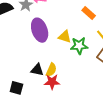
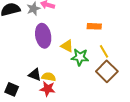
orange rectangle: (89, 13) -> (94, 26), turned -48
yellow semicircle: (51, 70) -> (49, 77), turned -112

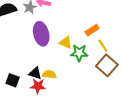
orange rectangle: (94, 26) -> (92, 30), moved, turned -32
black square: (12, 89) -> (13, 80), moved
red star: (48, 89) -> (38, 86), moved

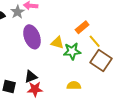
black triangle: (35, 73) -> (31, 77), turned -32
yellow semicircle: (49, 74) -> (74, 85), moved

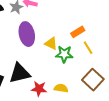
brown square: (101, 60) -> (93, 80), moved
black triangle: (31, 77) -> (20, 73), size x1.6
red star: (35, 89) -> (39, 89), moved

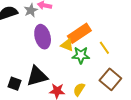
orange rectangle: (78, 32) -> (79, 33), moved, size x1.6
yellow semicircle: (61, 88) -> (79, 89), turned -64

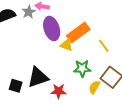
purple ellipse: (43, 37) -> (52, 29), moved
green star: (81, 55) -> (82, 68), moved
yellow semicircle: (79, 89) -> (94, 87), moved

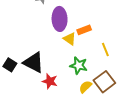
orange rectangle: (78, 33) -> (84, 30), size x0.6
black triangle: (38, 77) -> (34, 62), turned 30

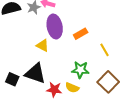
yellow triangle: (70, 39) -> (43, 45), moved
yellow semicircle: (85, 87) -> (72, 88), moved, turned -104

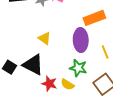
purple ellipse: (55, 27) -> (81, 40), moved
orange rectangle: (81, 34) -> (94, 18), moved, size x1.5

